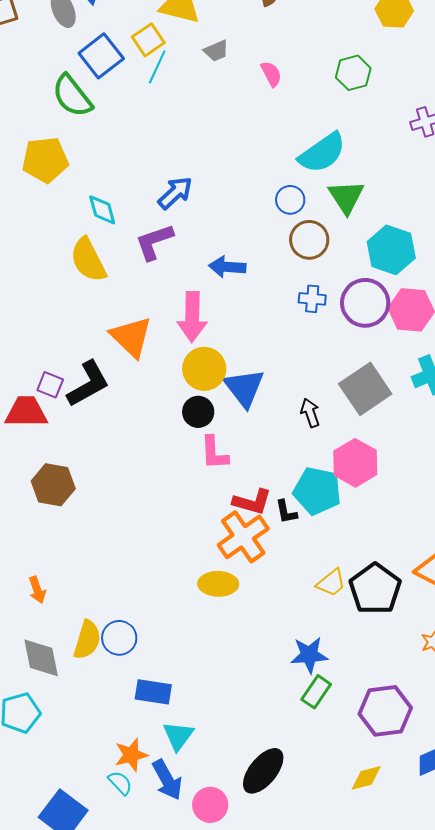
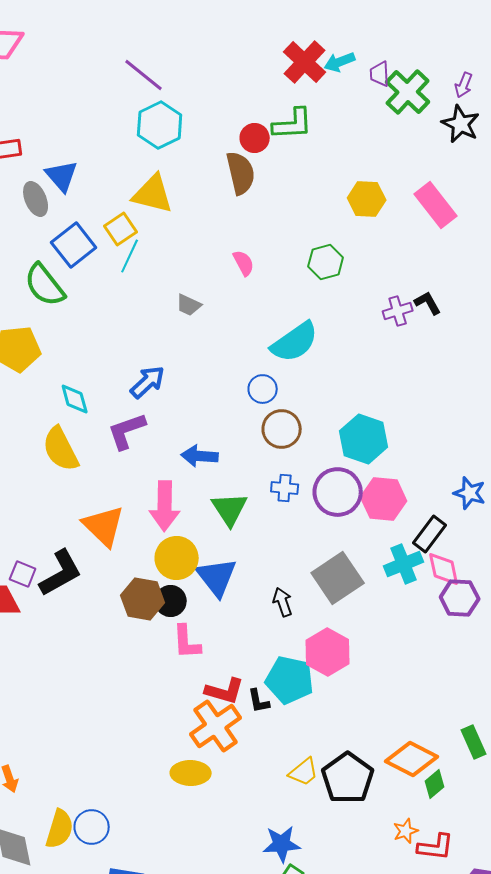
gray trapezoid: (216, 51) -> (189, 305), moved, turned 48
green triangle: (346, 197) -> (230, 509), moved
brown hexagon: (53, 485) -> (143, 599), moved

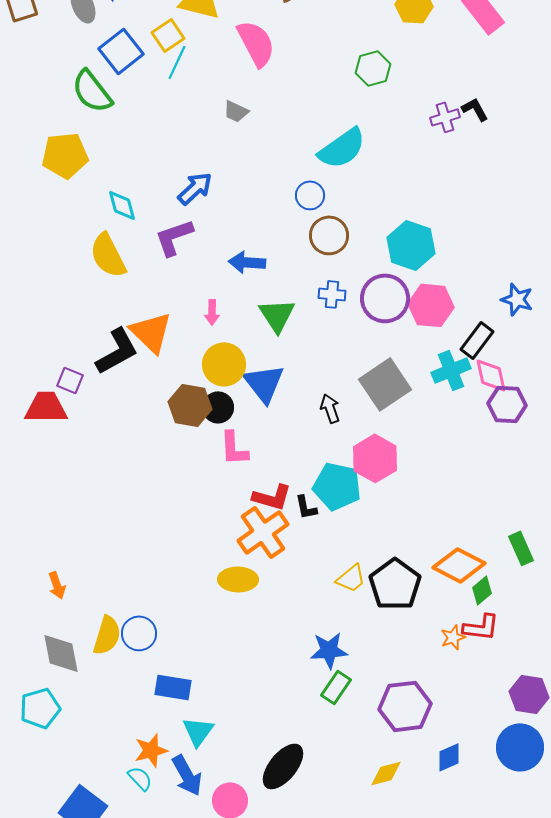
pink semicircle: (244, 263) -> (256, 43), moved, size x1.8
pink arrow: (165, 506) -> (212, 312), size x0.5
black L-shape: (61, 573) -> (117, 351), moved
red L-shape: (436, 847) -> (481, 627), moved

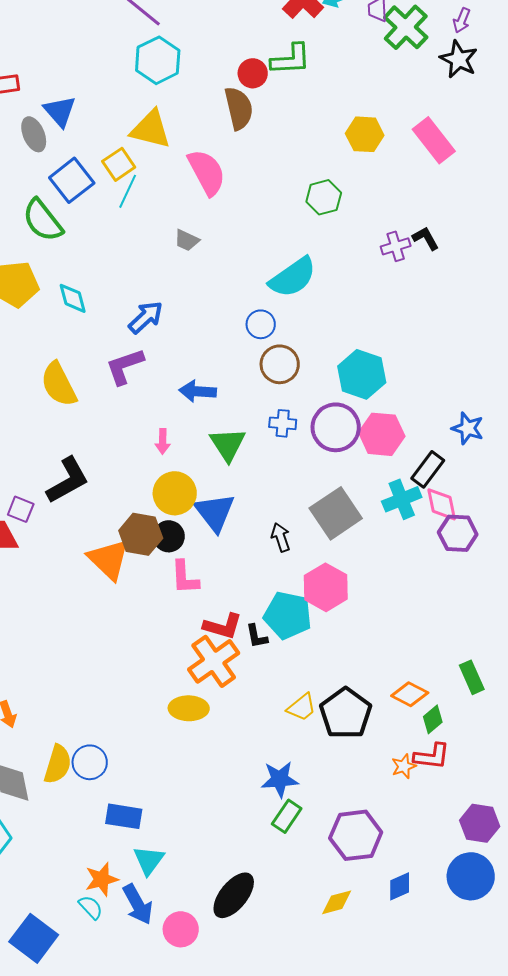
cyan diamond: (122, 205) -> (73, 298), moved
orange triangle: (151, 332) -> (109, 559), moved
orange diamond: (459, 565) -> (410, 694), size x0.7

